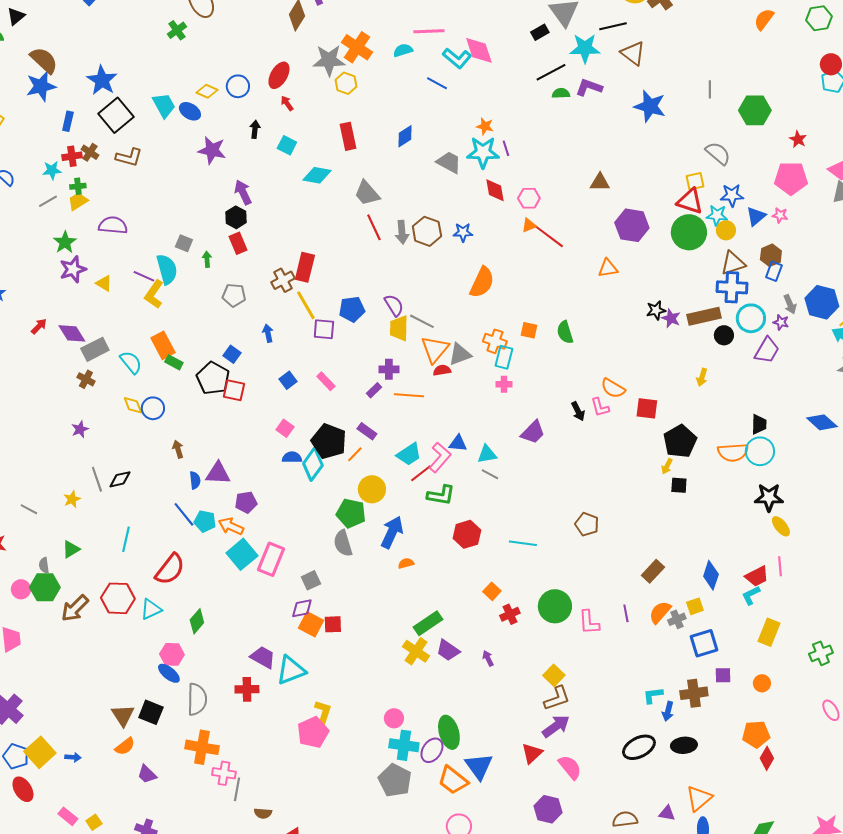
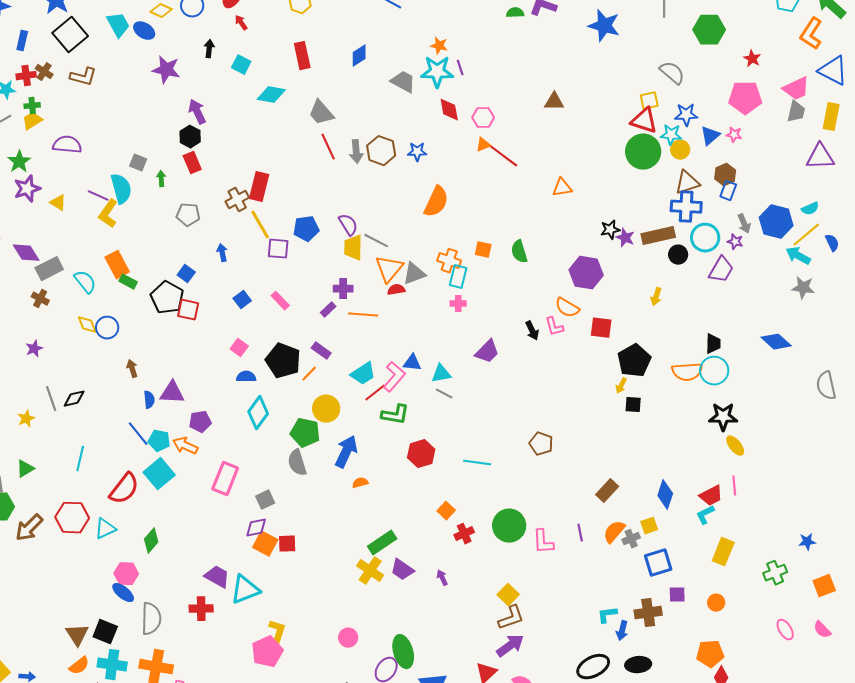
purple hexagon: (632, 225) -> (586, 273), moved
cyan diamond: (313, 464) -> (258, 413), moved
cyan square: (242, 554) -> (159, 474), moved
cyan cross: (404, 745) -> (112, 665), moved

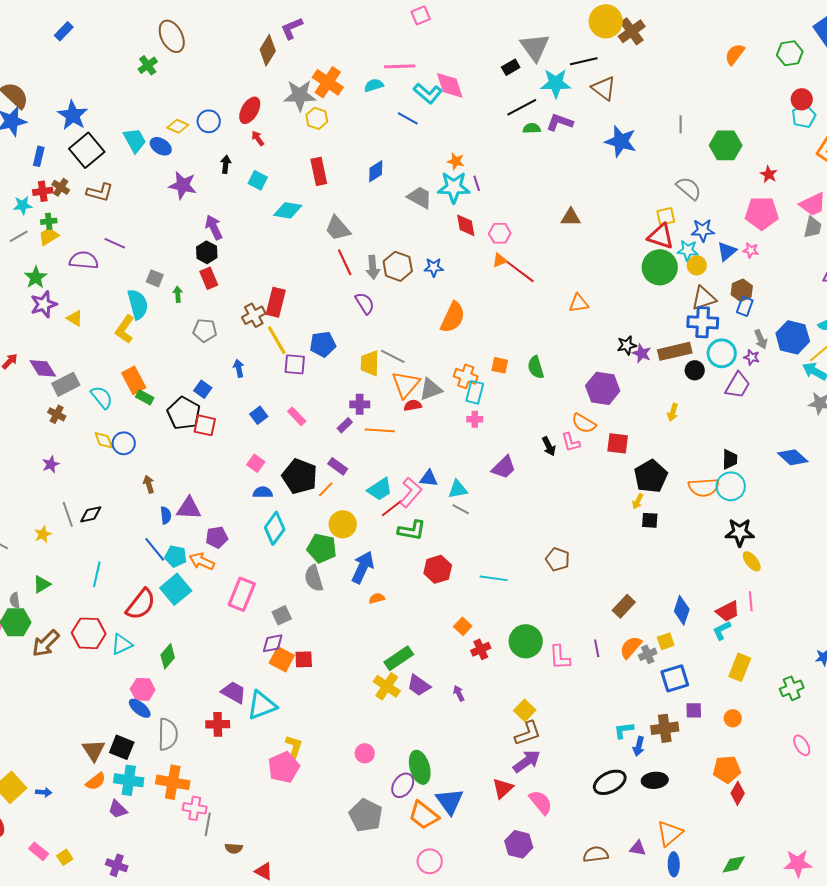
purple line: (98, 196) -> (115, 243), moved
purple semicircle: (348, 225) -> (365, 303), moved

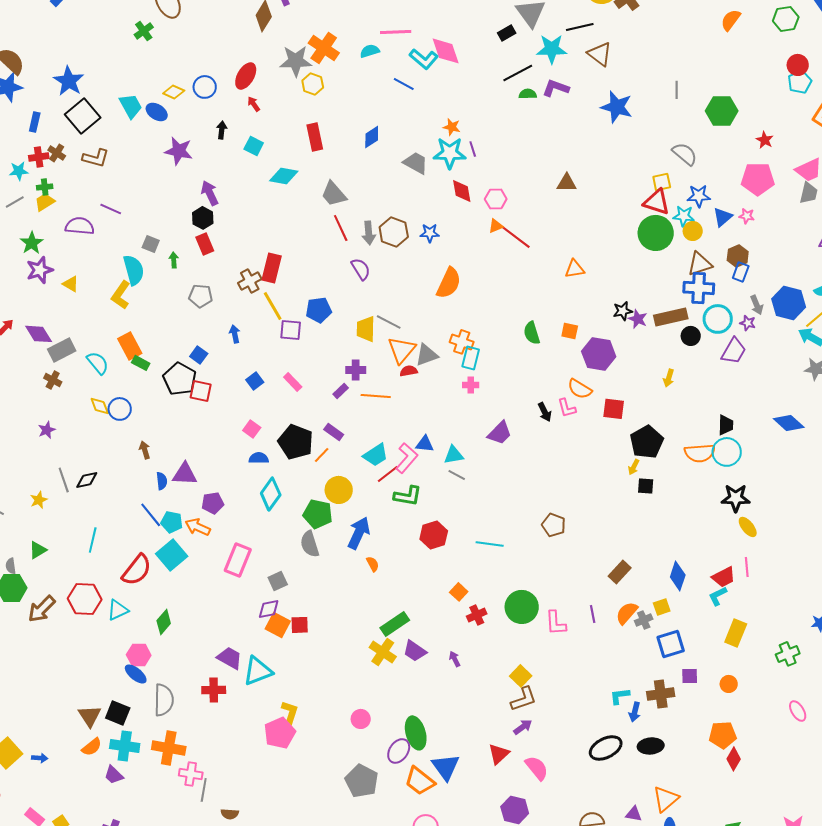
orange square: (500, 365) -> (570, 331), moved
orange semicircle: (377, 598) -> (373, 564), turned 77
purple arrow: (527, 761) -> (523, 727), size x0.7

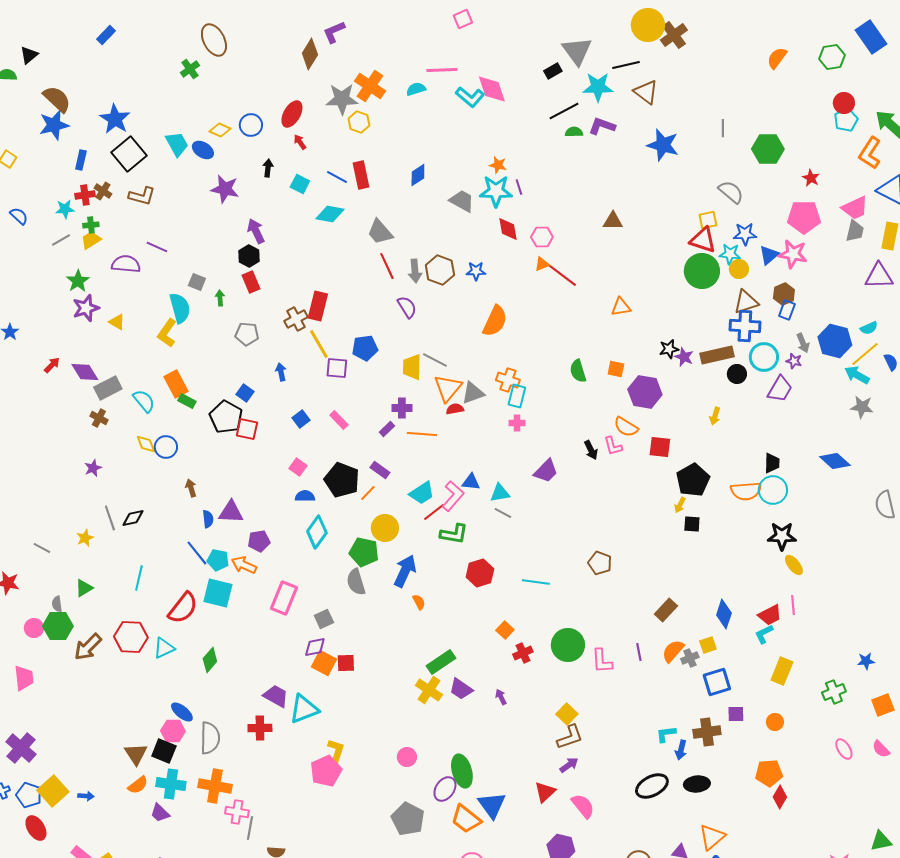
blue line: (404, 84) -> (337, 177), moved
pink star: (747, 216) -> (793, 254), size x1.8
cyan square: (172, 555) -> (218, 593), turned -36
pink hexagon: (139, 655) -> (173, 731), moved

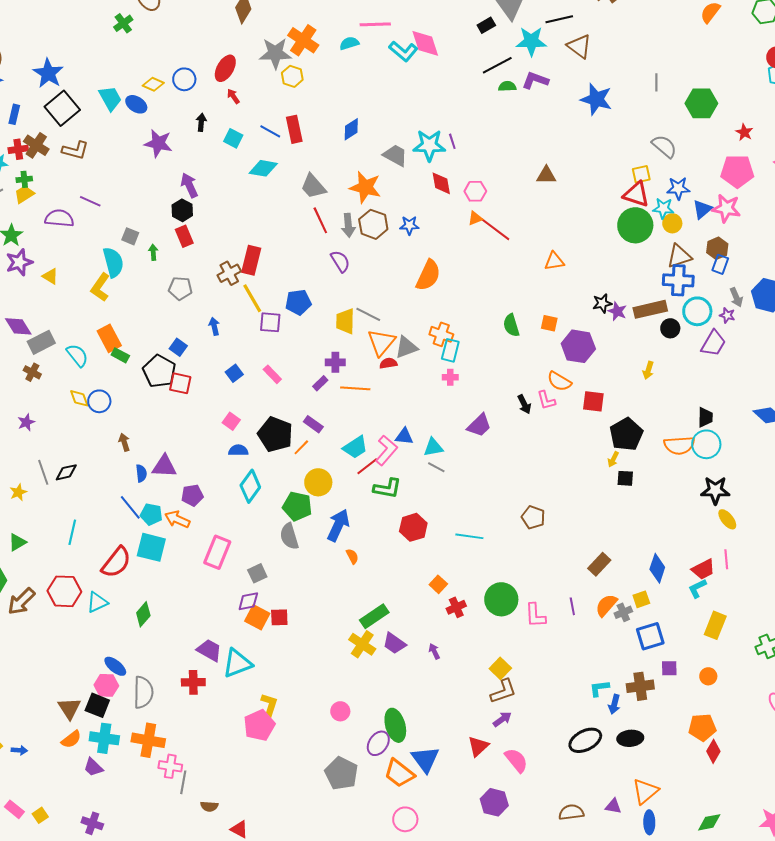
orange star: (498, 165) -> (365, 187), moved, size x1.8
brown cross: (103, 191) -> (36, 145), size x1.4

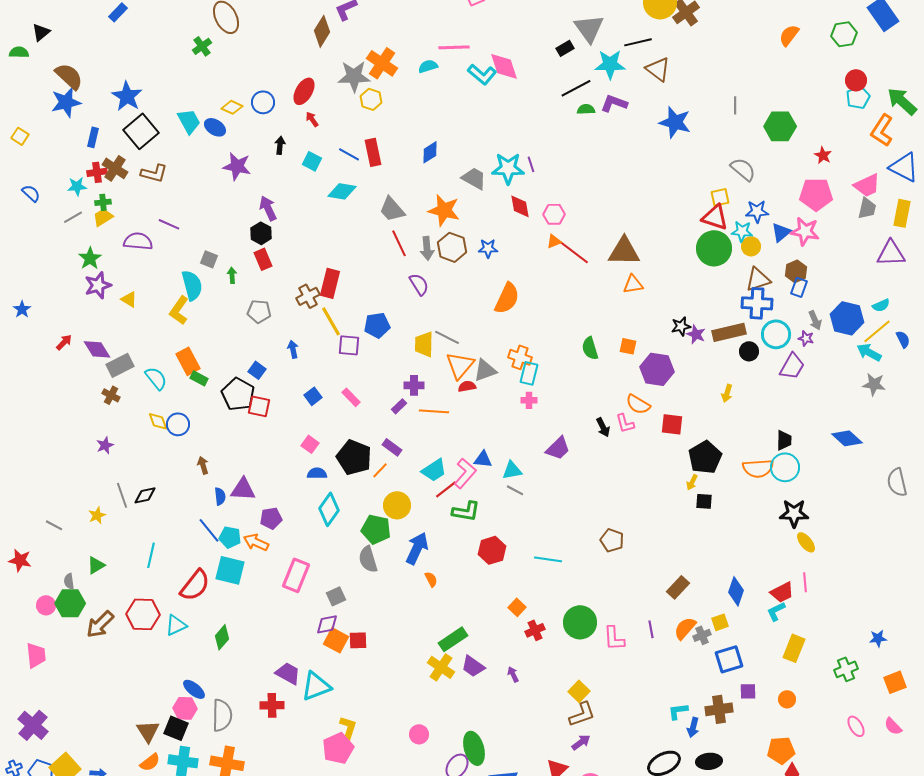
brown triangle: (546, 175) -> (624, 251), moved, size x1.6

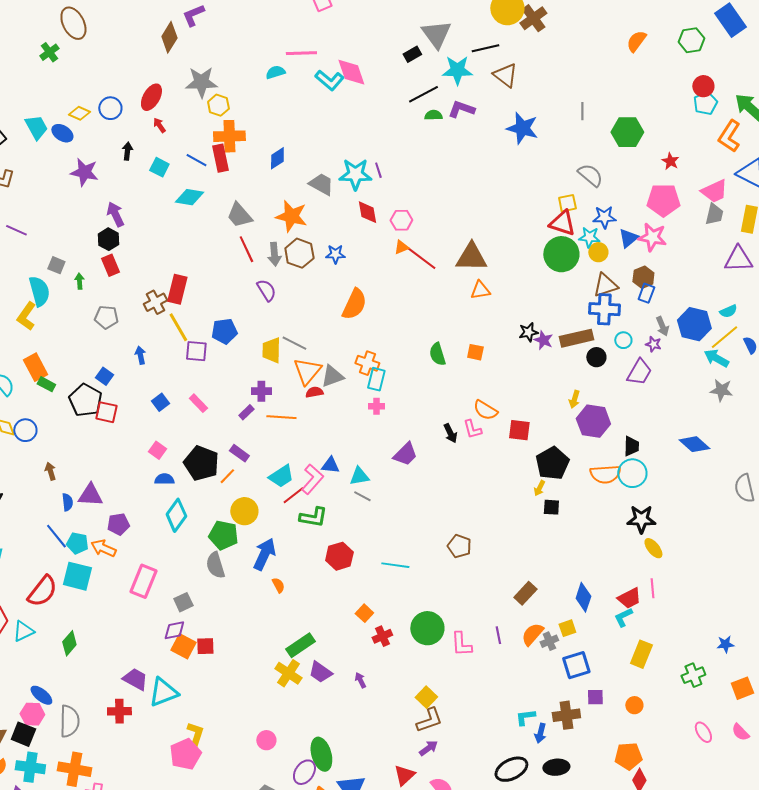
orange cross: (382, 63) -> (229, 136), moved, turned -36
cyan circle: (776, 334) -> (623, 340), size x0.6
purple hexagon: (657, 369) -> (593, 421), moved

